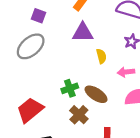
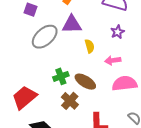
gray ellipse: (31, 46) -> (45, 37), moved

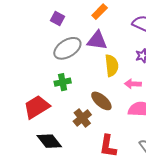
yellow semicircle: (90, 46) -> (112, 66), size x1.5
green cross: (61, 76) -> (63, 82), moved

